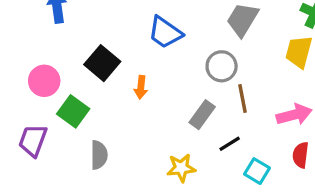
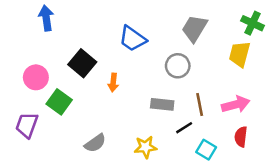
brown line: (242, 99) -> (200, 104), moved
gray rectangle: (202, 115) -> (162, 104), turned 60
gray semicircle: (99, 155) -> (95, 143), moved, turned 55

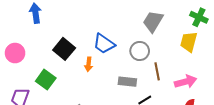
blue trapezoid: (133, 39) -> (104, 44), moved
pink circle: (36, 77) -> (15, 53), moved
brown line: (200, 104) -> (157, 71), moved

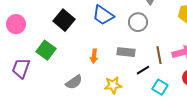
orange arrow: (89, 64) -> (94, 56), moved
brown line: (157, 71) -> (159, 55), moved

